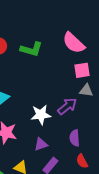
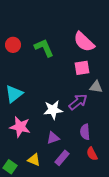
green L-shape: (31, 49) -> (44, 48), turned -130
pink square: (82, 70) -> (82, 68), moved

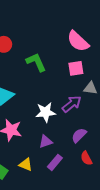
green L-shape: (44, 48) -> (36, 62), moved
purple semicircle: (85, 132) -> (79, 135), turned 49

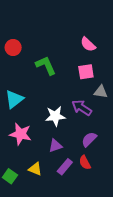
pink semicircle: (78, 41) -> (88, 44), size x0.7
purple arrow: (72, 104) -> (82, 108), turned -108
red semicircle: (86, 158) -> (85, 163), moved

